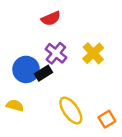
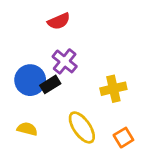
yellow cross: (93, 53) -> (113, 89), moved, turned 30
yellow semicircle: (15, 106) -> (27, 129), moved

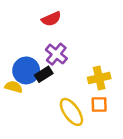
yellow semicircle: (27, 129) -> (14, 87), moved
orange square: (123, 138) -> (99, 104), moved, turned 30

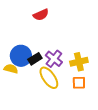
purple cross: (56, 54) -> (54, 59), moved
yellow ellipse: (71, 112) -> (49, 78), moved

